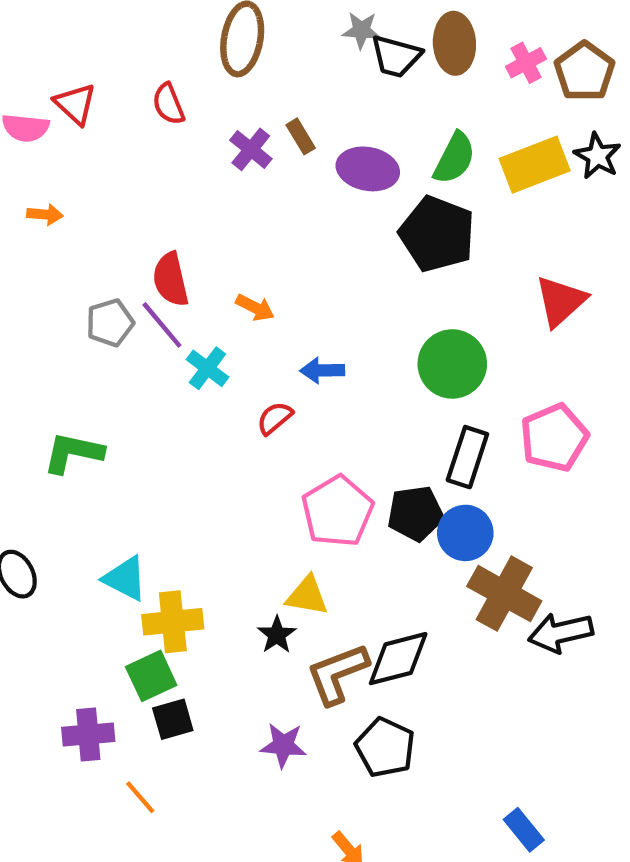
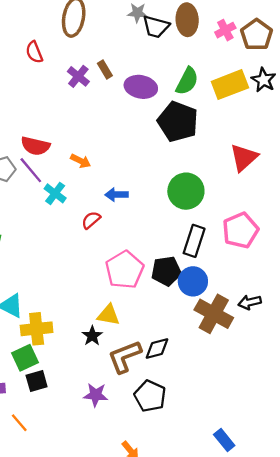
red semicircle: (171, 279) -> (35, 146), turned -64
black arrow: (561, 633) -> (250, 302), moved, size x0.7
black diamond: (398, 659) -> (157, 349), size x0.7

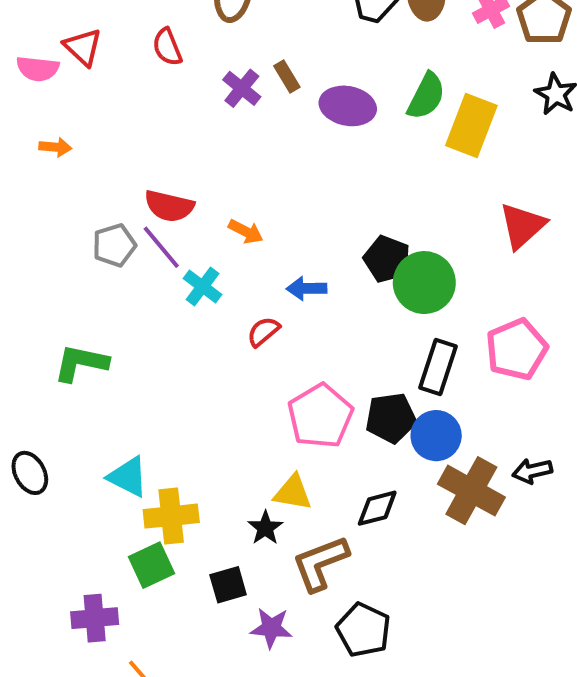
yellow rectangle: (230, 85) -> (471, 126), moved, turned -48
black pentagon: (178, 122) -> (387, 259), moved, size x0.7
black diamond: (157, 349) -> (377, 508), moved
black square: (37, 381) -> (228, 585), moved

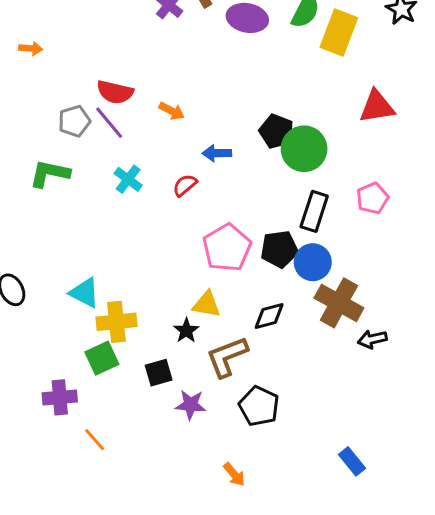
red triangle: (522, 226) -> (377, 107), turned 33
cyan cross: (203, 286) -> (128, 179), moved
pink pentagon: (517, 349) -> (372, 198), size x0.7
green L-shape: (81, 363) -> (50, 174), moved
black arrow: (532, 471) -> (372, 339), moved

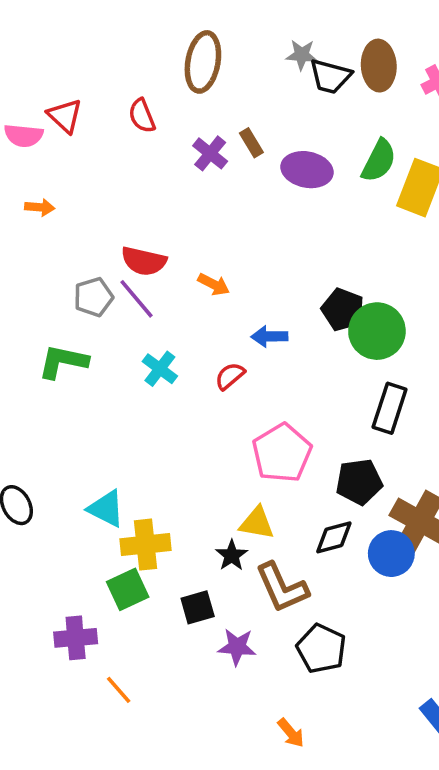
black pentagon: (279, 249) -> (359, 482), moved
blue circle: (313, 262) -> (391, 554), moved
brown L-shape: (227, 357) -> (282, 588), turned -93

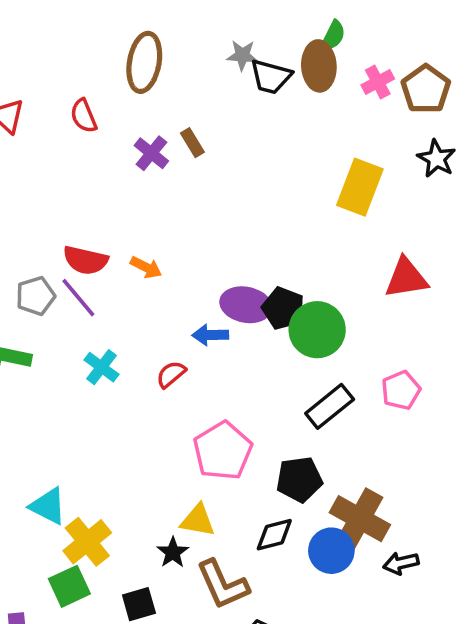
green semicircle: (379, 161) -> (333, 36), moved, size x0.7
purple ellipse: (307, 170) -> (246, 305), moved
orange arrow: (214, 284) -> (146, 267), moved
black rectangle: (390, 408) -> (330, 406), turned 33
yellow cross: (146, 545) -> (87, 542), turned -33

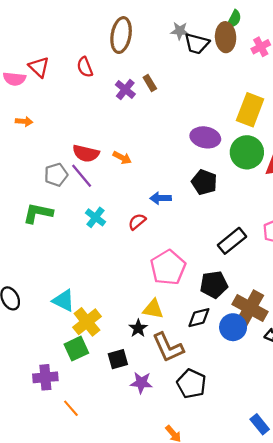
purple ellipse: (246, 305) -> (205, 137), moved
green circle: (317, 330) -> (247, 152), moved

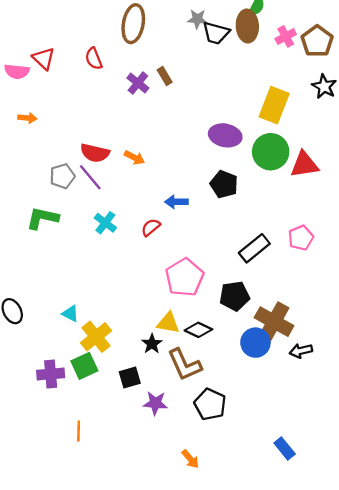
cyan triangle: (63, 301) -> (70, 313), size x0.7
black diamond: (199, 318) -> (198, 330), moved, turned 40
purple cross: (45, 377) -> (51, 374), moved
orange line: (71, 408) -> (79, 431), turned 42

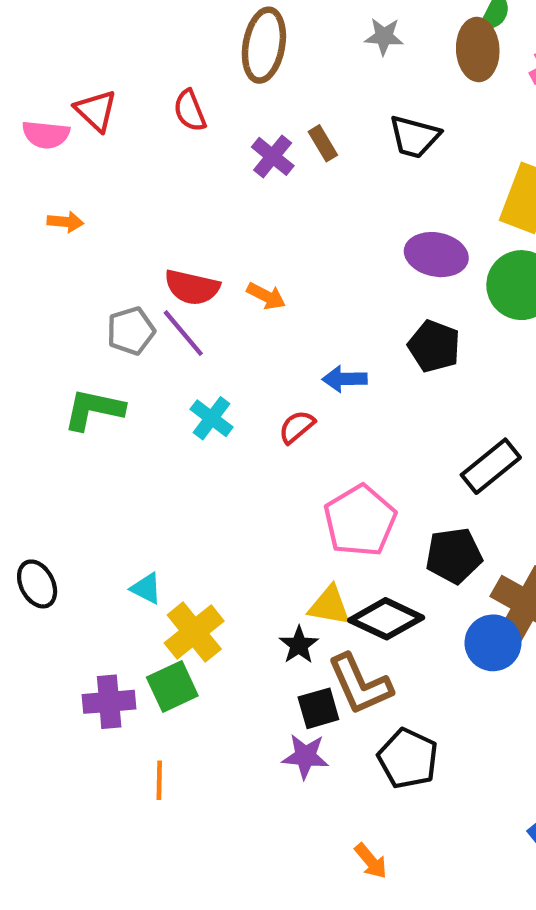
black trapezoid: (216, 33) -> (414, 137), moved
black diamond: (198, 330) -> (386, 619), size x1.4
black square: (130, 377) -> (318, 708), moved
orange line: (79, 431) -> (159, 780), moved

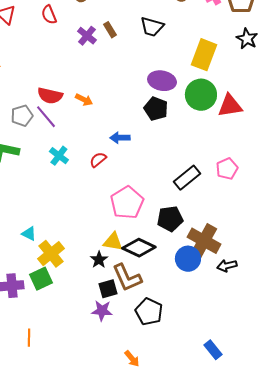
black pentagon: (434, 346) -> (156, 109), moved
orange line: (159, 780) -> (29, 338), moved

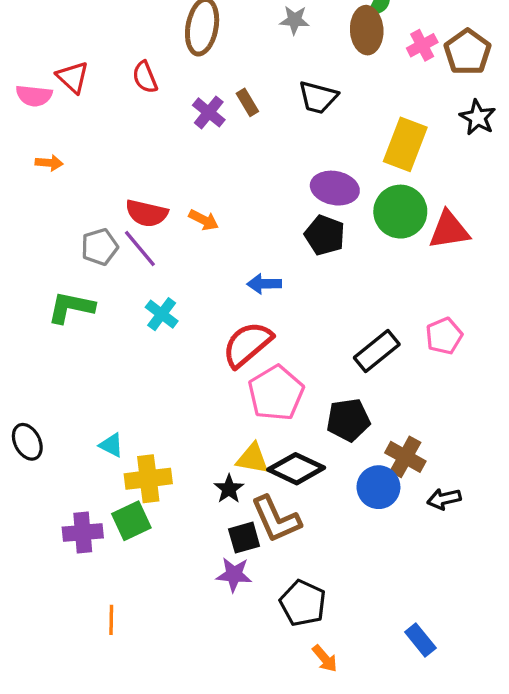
red semicircle: (98, 160) -> (247, 344), moved, size x1.8
brown cross: (204, 241) -> (405, 457), size x0.7
yellow cross: (51, 254) -> (148, 479), turned 32
black pentagon: (149, 312) -> (303, 603), moved
orange arrow: (132, 359) -> (325, 659), moved

